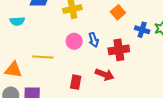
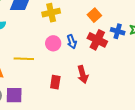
red cross: (119, 50) -> (97, 40), moved, turned 36
red arrow: (105, 75) -> (83, 74), turned 54

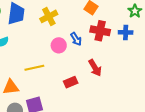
blue cross: (118, 31) -> (126, 32), moved
red rectangle: (55, 82) -> (71, 82), turned 72

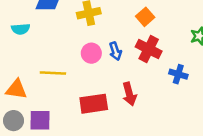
blue cross: (126, 32) -> (178, 74), moved
red rectangle: (71, 82) -> (94, 104), size x1.5

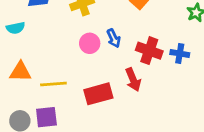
red cross: (149, 49) -> (149, 51), moved
yellow line: (53, 73) -> (53, 84), moved
orange triangle: (16, 89) -> (20, 72), moved

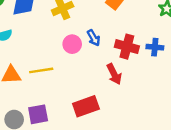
yellow line: (53, 84) -> (41, 70), moved
red rectangle: (98, 94) -> (86, 106), moved

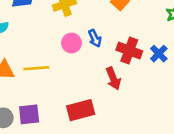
blue cross: (155, 47) -> (159, 54), turned 35

